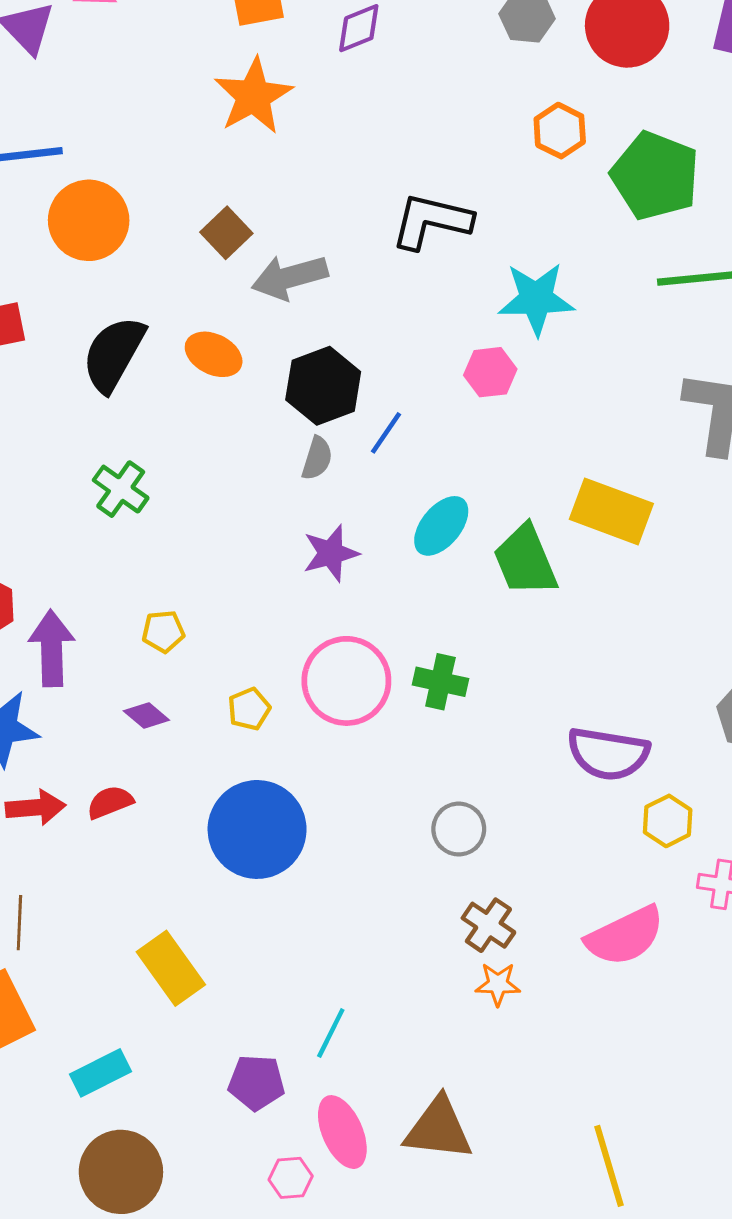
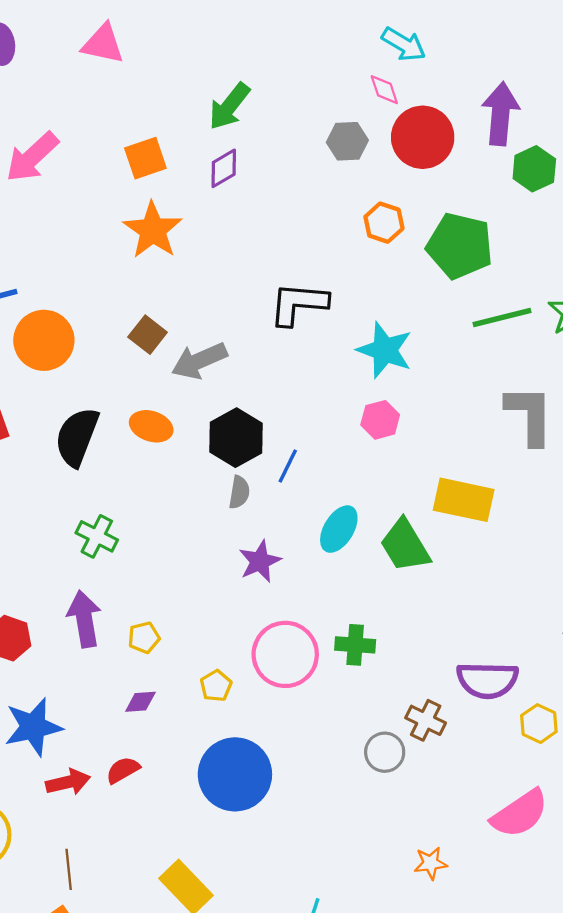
cyan star: (536, 299) -> (385, 350), turned 30
pink hexagon: (490, 372) -> (380, 420), moved
purple arrow: (52, 648) -> (84, 619), moved
purple diamond: (146, 716) -> (140, 702), turned -36
brown cross: (488, 925) -> (426, 720), moved

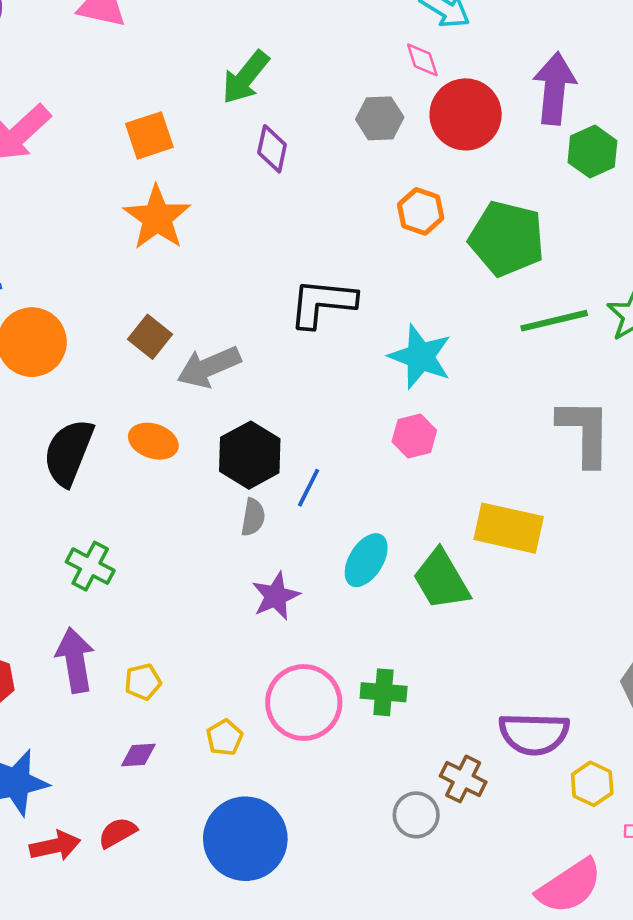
purple diamond: (224, 168) -> (272, 149), moved, turned -48

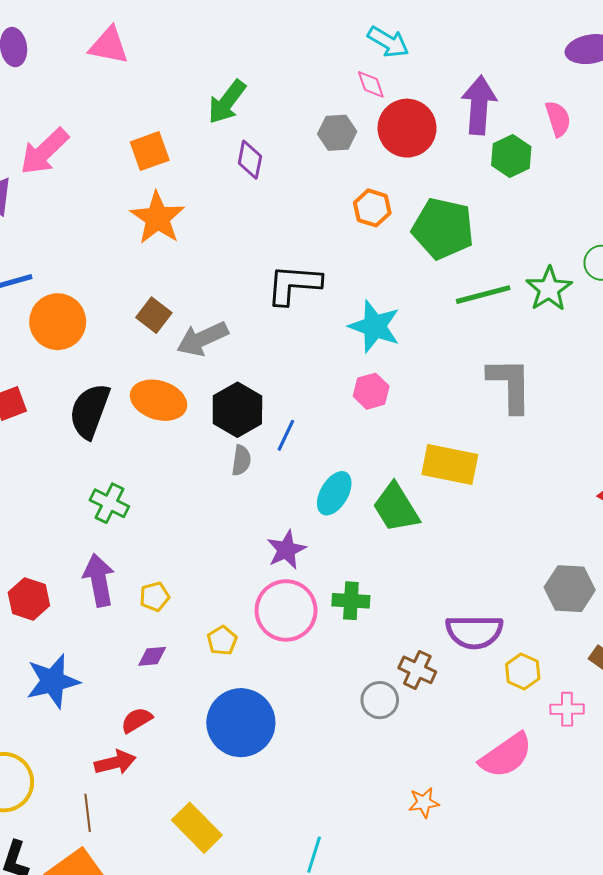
orange ellipse: (153, 441) -> (159, 400), size x1.4
purple star: (276, 596) -> (286, 550), moved
red arrow: (55, 846) -> (115, 762), moved

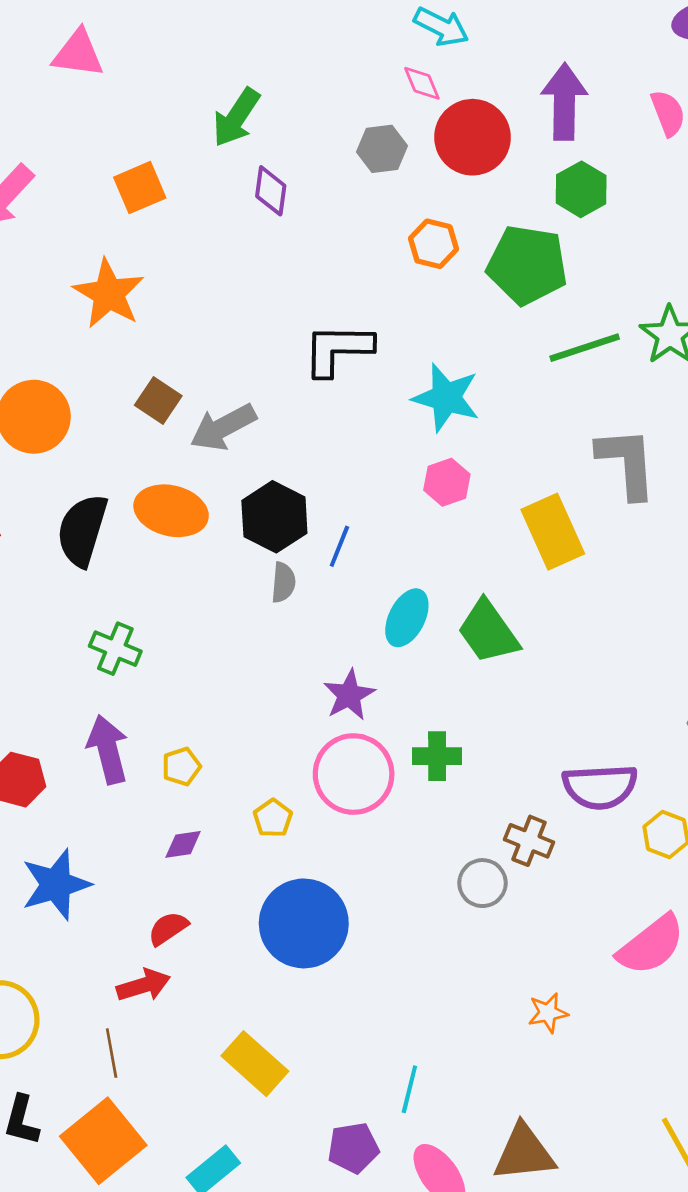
green hexagon: (511, 156) -> (581, 189), moved
orange star: (157, 218) -> (109, 294), moved
yellow rectangle: (450, 465) -> (553, 532), moved, turned 58

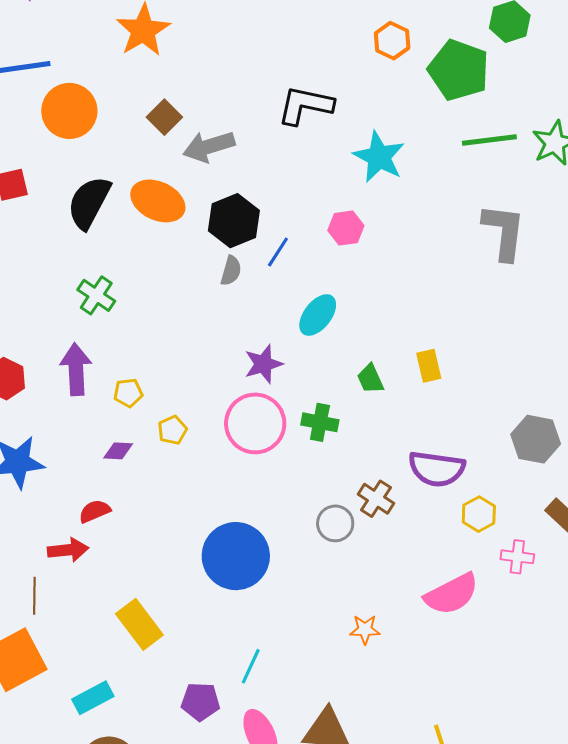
pink hexagon: (447, 482) -> (346, 228), moved
yellow rectangle: (553, 532) -> (429, 366), moved, size x0.6
green trapezoid: (488, 632) -> (370, 379), moved, size x0.6
yellow pentagon: (273, 818) -> (172, 430), moved
blue circle: (304, 923) -> (236, 556), moved

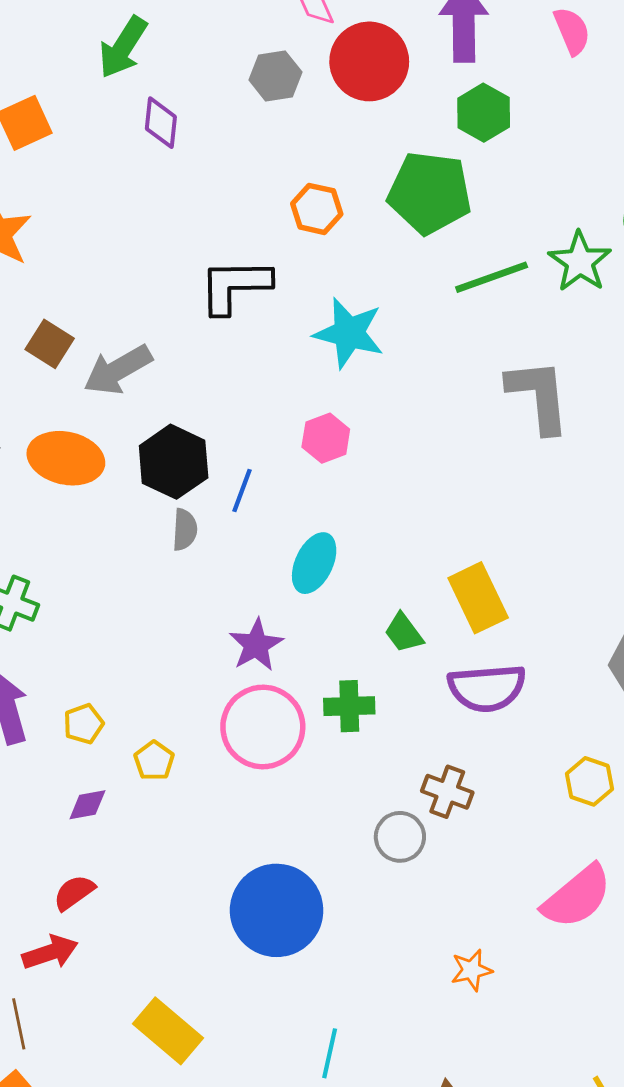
orange hexagon: (392, 41) -> (317, 209), moved
yellow rectangle: (429, 366) -> (478, 598), size x1.5
purple semicircle: (437, 469) -> (487, 688), moved

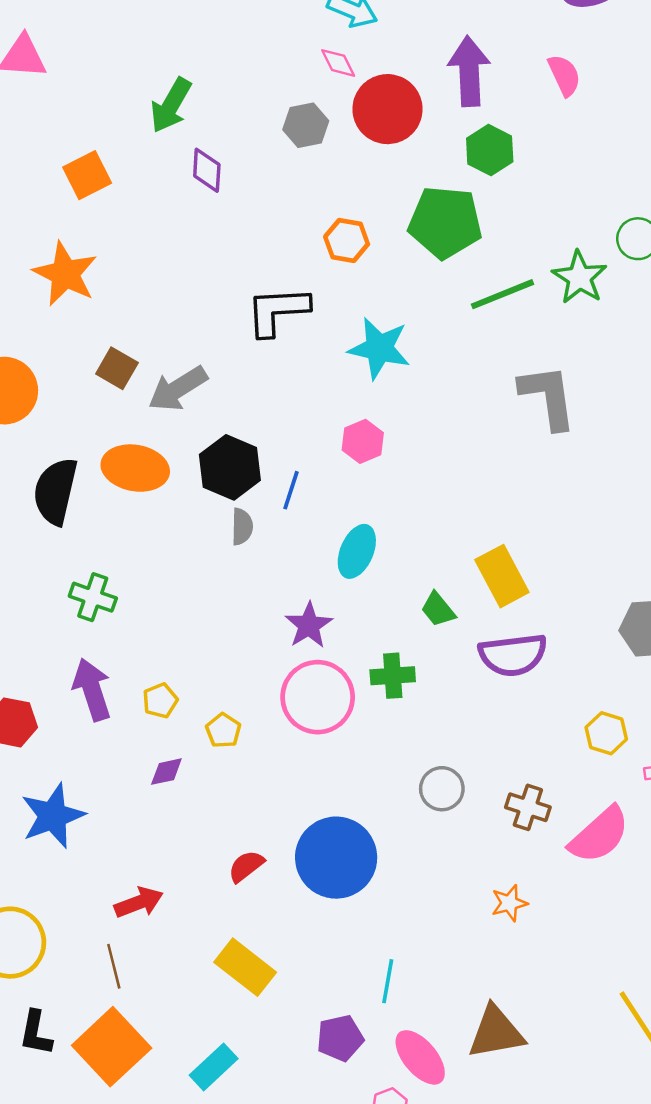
brown cross: (447, 792) -> (528, 807), moved
red semicircle: (74, 893) -> (246, 866), moved

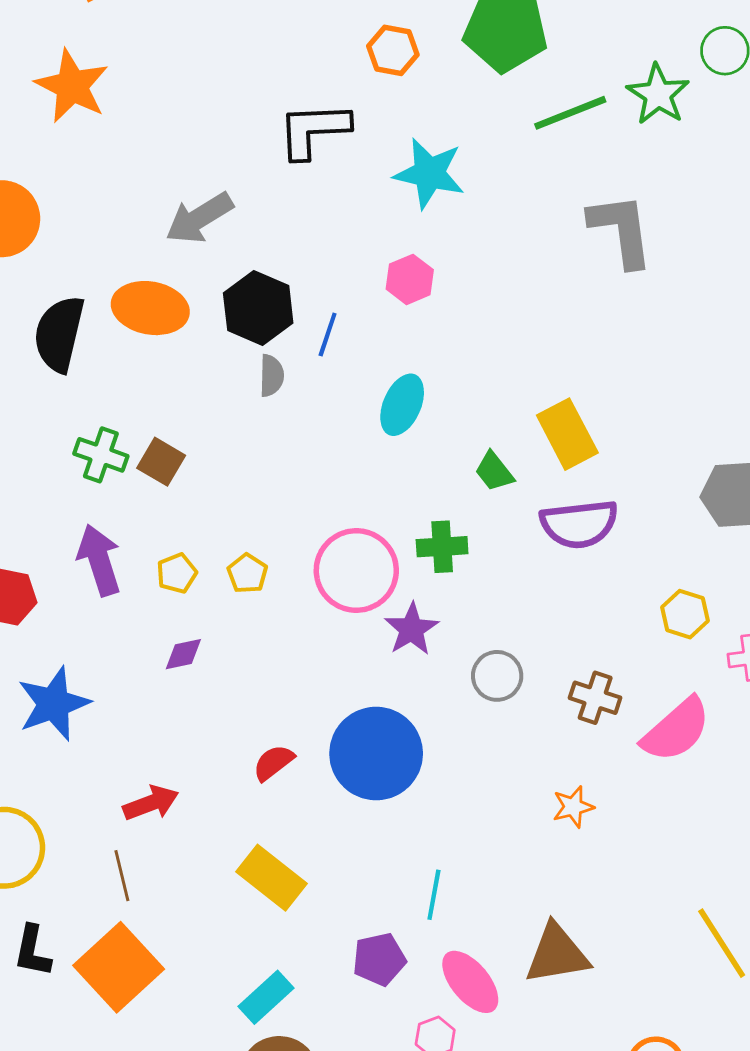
brown square: (117, 368) -> (161, 462), moved
purple star: (309, 625) -> (411, 629), moved
yellow pentagon: (223, 731) -> (247, 573), moved
cyan rectangle: (214, 1067) -> (266, 997), moved

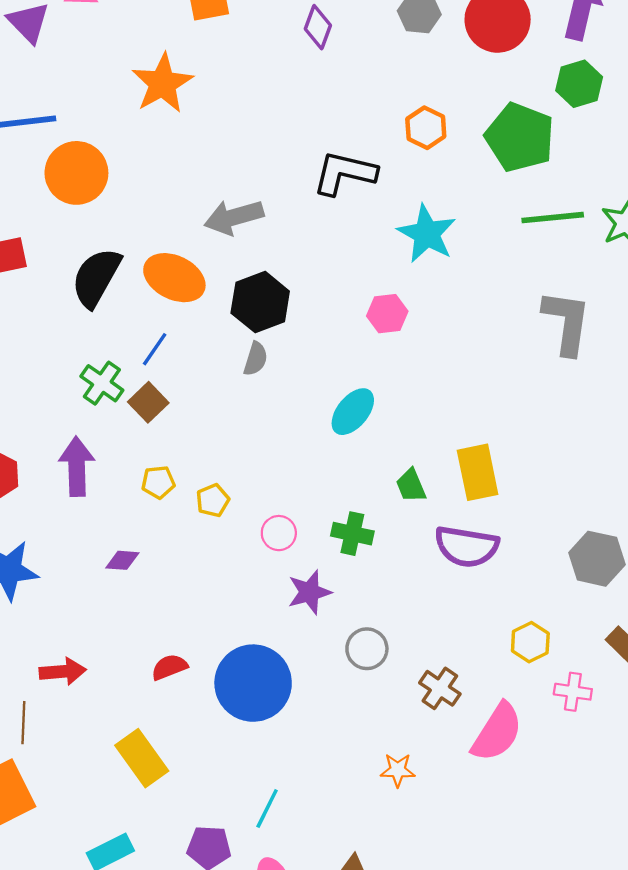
blue line: (328, 335) -> (155, 349), moved
pink circle: (356, 570) -> (279, 533), size x0.5
yellow pentagon: (177, 573) -> (158, 482), moved
yellow pentagon: (247, 573) -> (213, 500), moved
pink semicircle: (676, 730) -> (497, 732), turned -32

